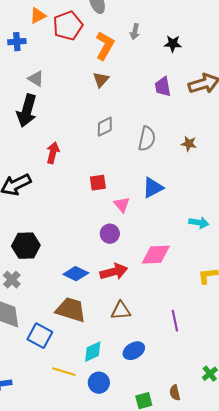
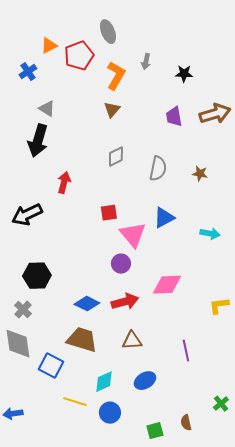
blue cross: (17, 42) -> (28, 72), turned -30
pink triangle: (122, 205) -> (133, 235), size x1.6
cyan arrow: (199, 223) -> (210, 234), moved

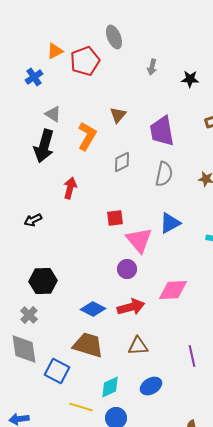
orange L-shape: (116, 76) -> (87, 136), moved
purple trapezoid: (174, 117) -> (162, 131), moved, size x1.5
black arrow: (27, 215) -> (33, 220), size x0.6

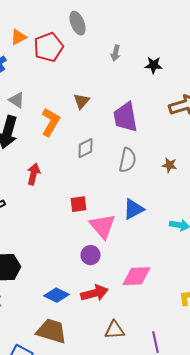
brown triangle: (138, 346) -> (114, 330), moved

